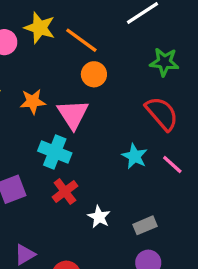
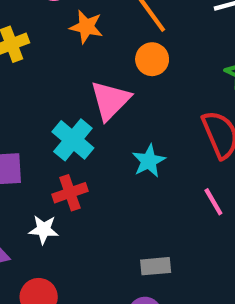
orange star: (33, 101) -> (86, 27), moved
cyan star: (135, 156) -> (149, 161), moved
white star: (99, 217) -> (44, 230), moved, turned 30

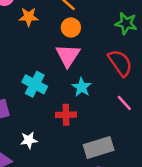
pink triangle: (110, 100) -> (68, 55), moved
red cross: (70, 193) -> (66, 115), moved, turned 30
gray rectangle: (156, 266) -> (99, 148), size x1.6

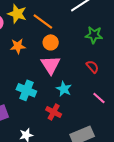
orange star: (29, 17) -> (18, 46), moved
red semicircle: (120, 63) -> (92, 67), size x0.6
red cross: (66, 115) -> (54, 112), turned 35

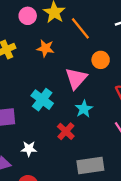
orange circle: (51, 42) -> (101, 60), moved

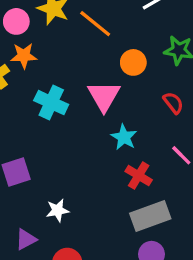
orange star: (45, 48) -> (24, 56), moved
cyan cross: (42, 100) -> (51, 103), moved
red cross: (66, 131) -> (139, 176), moved

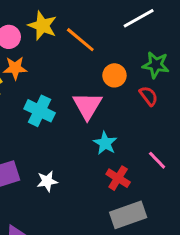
red semicircle: (173, 103) -> (149, 96), moved
white star: (58, 210) -> (47, 181), moved

